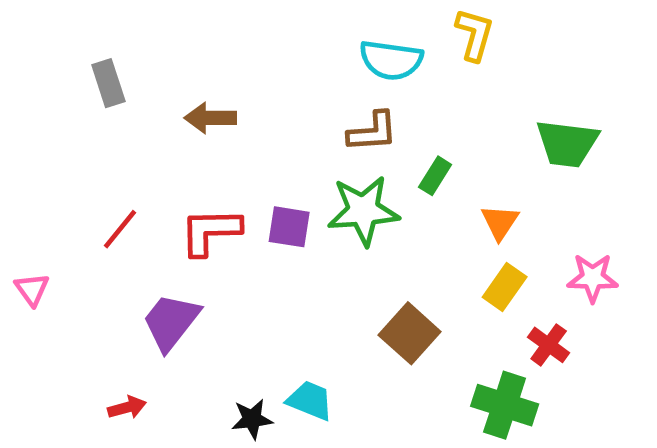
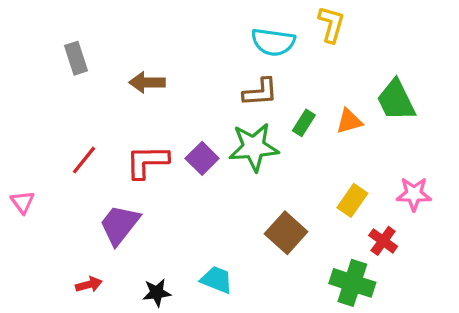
green trapezoid: (567, 143) -> (396, 100), turned 57
orange triangle: (500, 222) -> (349, 121), moved, turned 40
purple square: (289, 227) -> (202, 158), turned 36
black star: (252, 419) -> (157, 293), moved

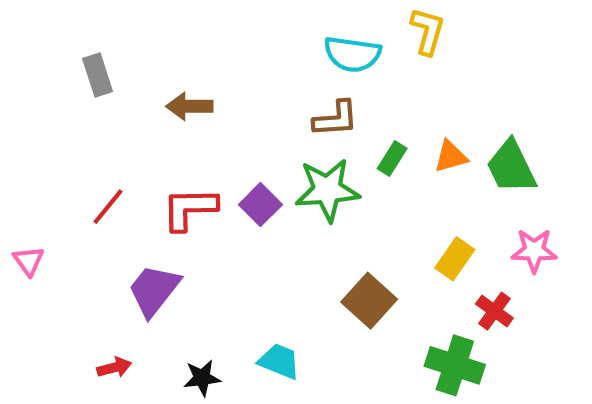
green trapezoid: (396, 100) -> (511, 167), moved

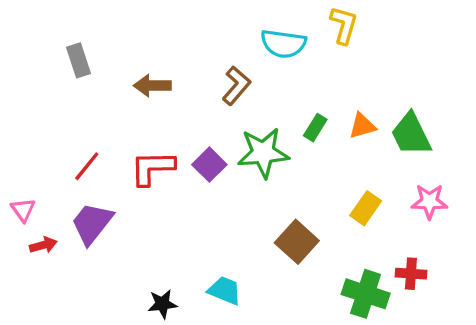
brown L-shape: (336, 119) -> (236, 86), moved, turned -45
purple trapezoid: (154, 290) -> (92, 223), moved
red cross: (494, 311) -> (411, 274), moved, turned -32
red arrow: (114, 367) -> (43, 245), moved

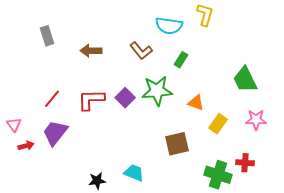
brown L-shape: (236, 86) -> (141, 51), turned 100
orange triangle: (362, 126) -> (196, 103), moved, turned 36
green rectangle: (315, 128) -> (181, 60), moved
brown square: (297, 242) -> (177, 144), turned 35

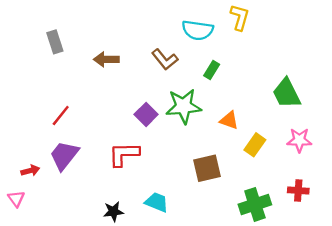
red L-shape: (91, 100) -> (124, 154), moved
pink triangle: (14, 125) -> (16, 199), moved
red cross: (245, 163) -> (298, 190), moved
green cross: (218, 175) -> (255, 204), turned -36

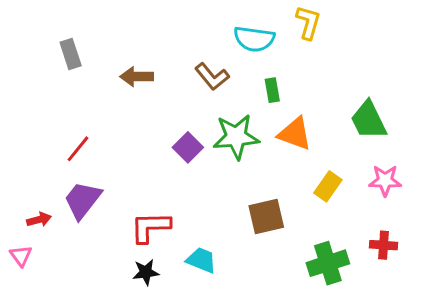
green rectangle: (212, 70) -> (272, 90), turned -42
orange triangle: (229, 120) -> (295, 134), moved, size x1.4
red L-shape: (124, 154) -> (150, 227), moved

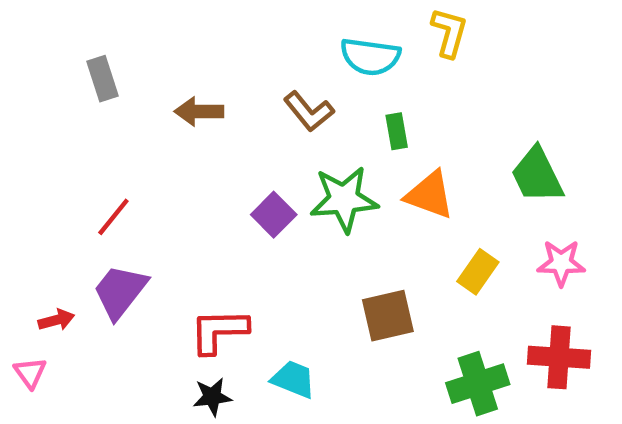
red cross: (384, 245) -> (559, 357), size x1.5

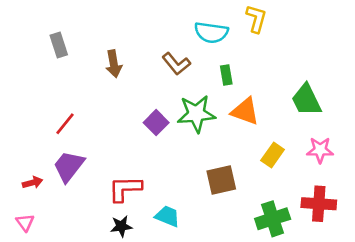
brown arrow: (199, 111) -> (114, 64), turned -100
pink triangle: (30, 373) -> (25, 223), moved

